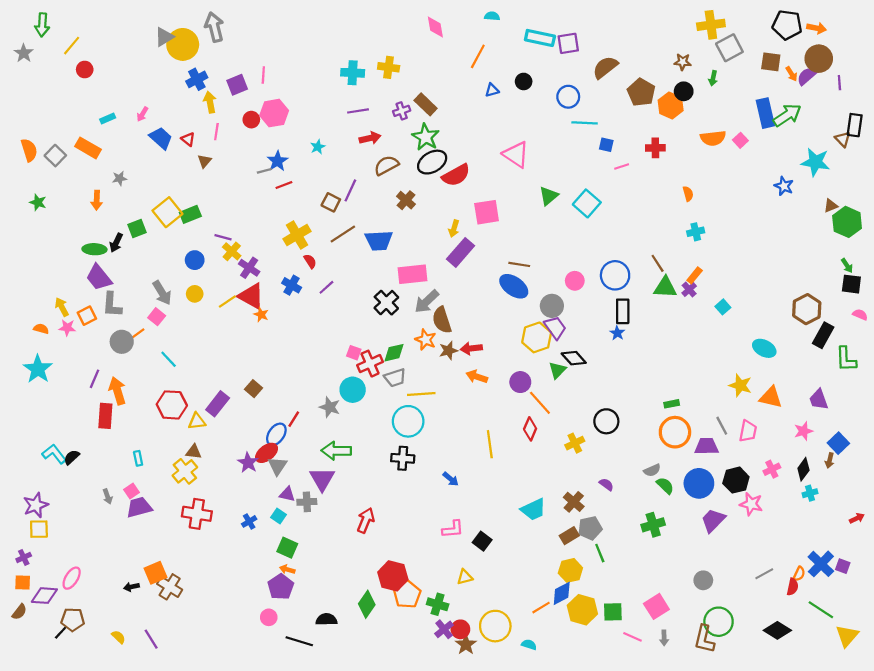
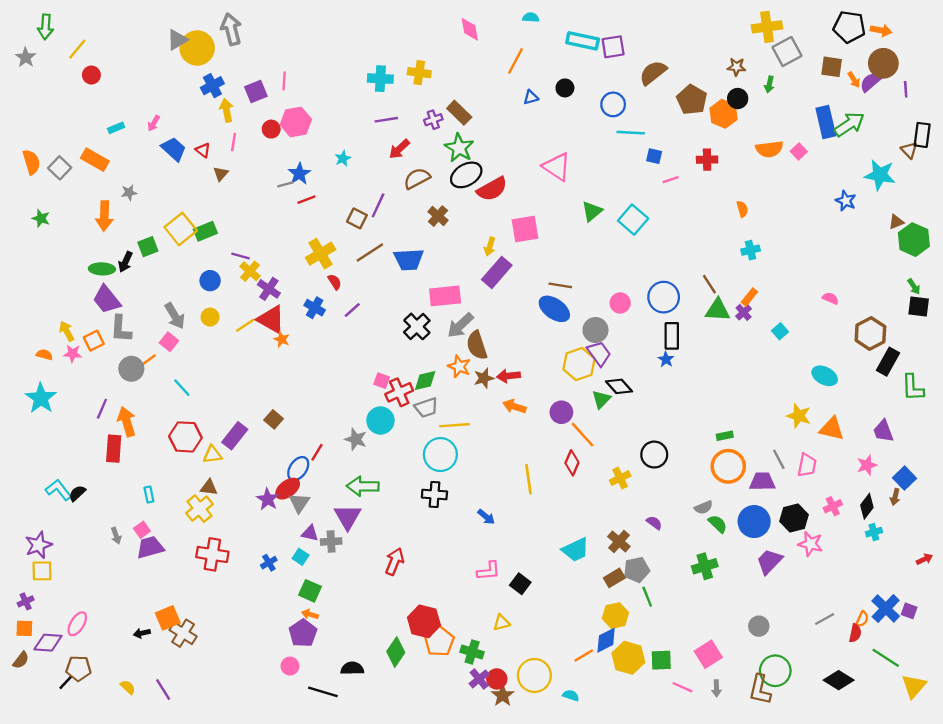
red arrow: (370, 138) -> (399, 149), turned 150
orange arrow: (97, 200) -> (104, 216), size x1.4
pink semicircle: (860, 315) -> (830, 298), moved

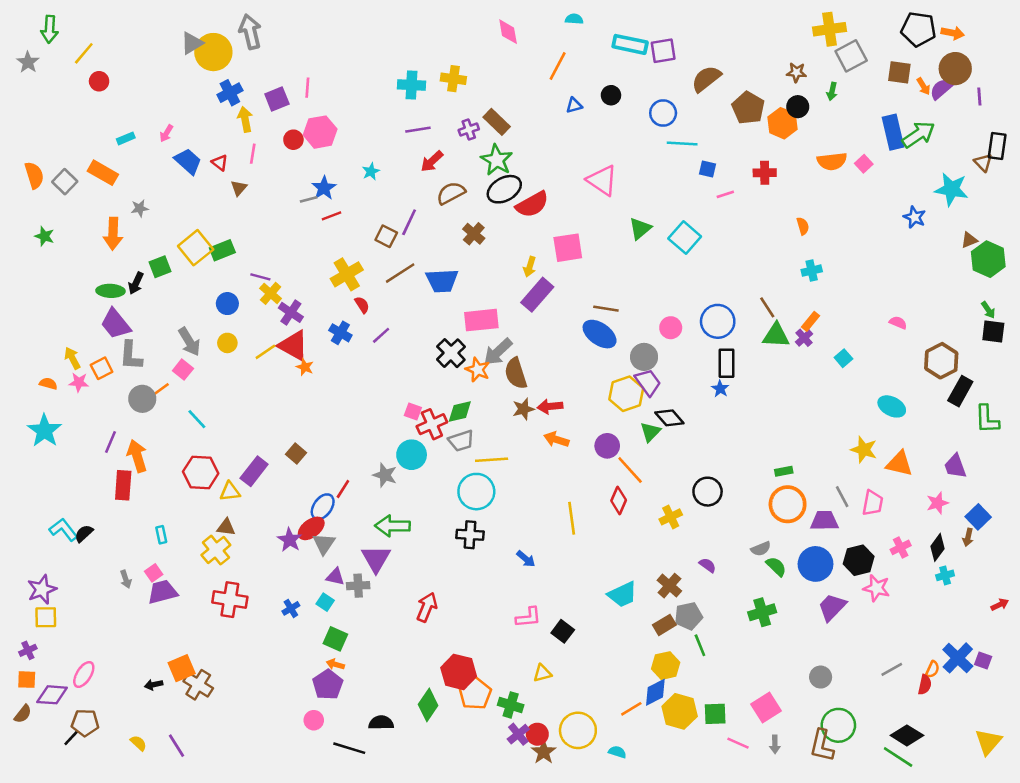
orange star: (459, 366) -> (478, 370), moved
green line: (886, 658) -> (898, 757), moved

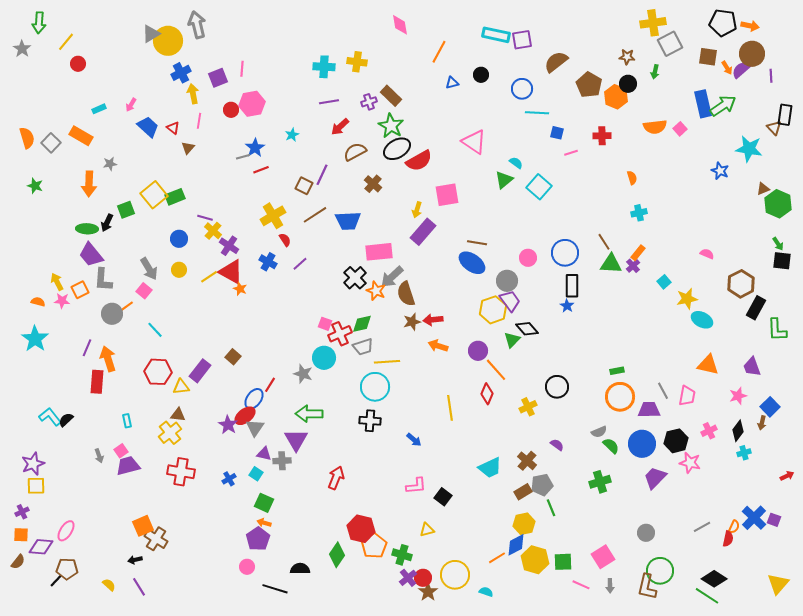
cyan semicircle: (574, 19) -> (516, 163), moved, turned 32
yellow star: (864, 450) -> (687, 299), moved, turned -30
black arrow: (154, 685) -> (135, 560), moved

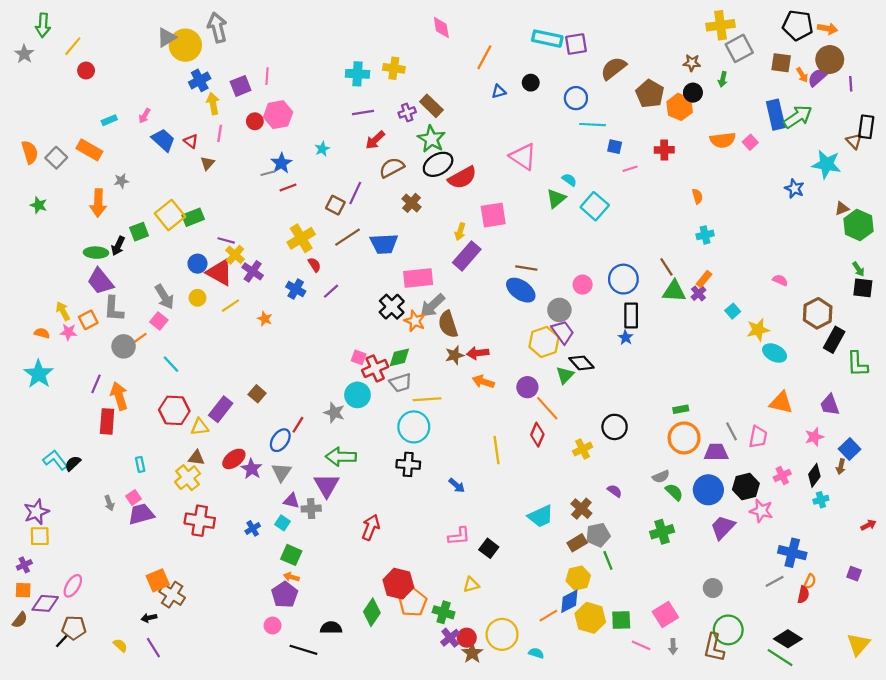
red triangle: (231, 272) -> (220, 272), moved
red ellipse: (245, 416) -> (234, 459), moved
blue cross: (754, 518) -> (792, 553), moved, turned -30

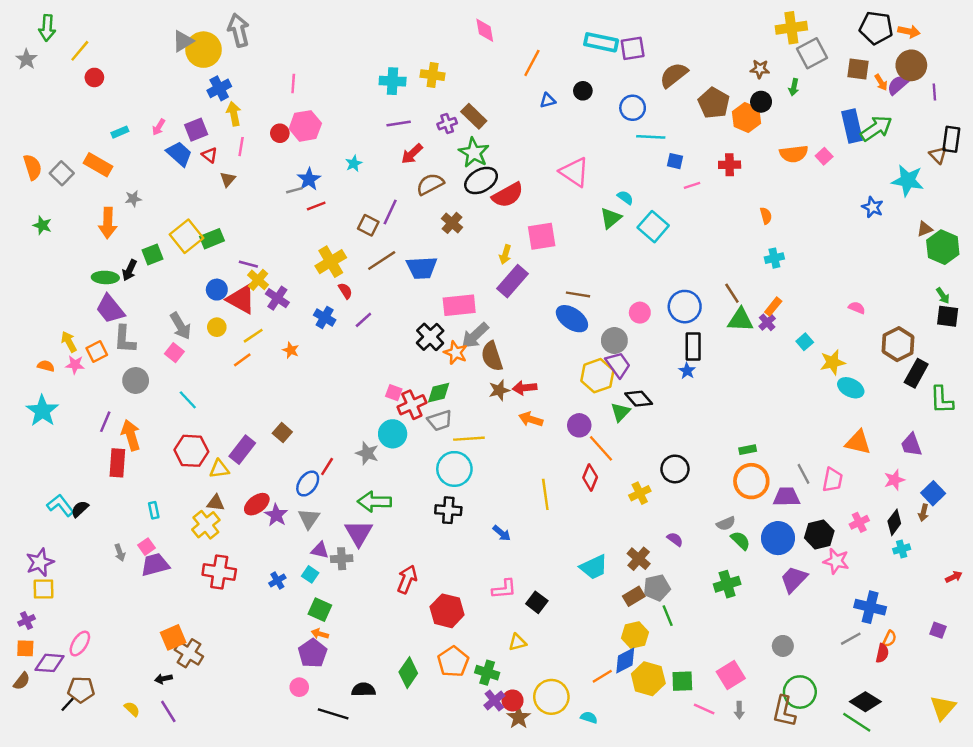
purple square: (241, 86) -> (196, 130), moved
orange line: (139, 339) -> (242, 360), moved
red hexagon: (398, 584) -> (447, 611), moved

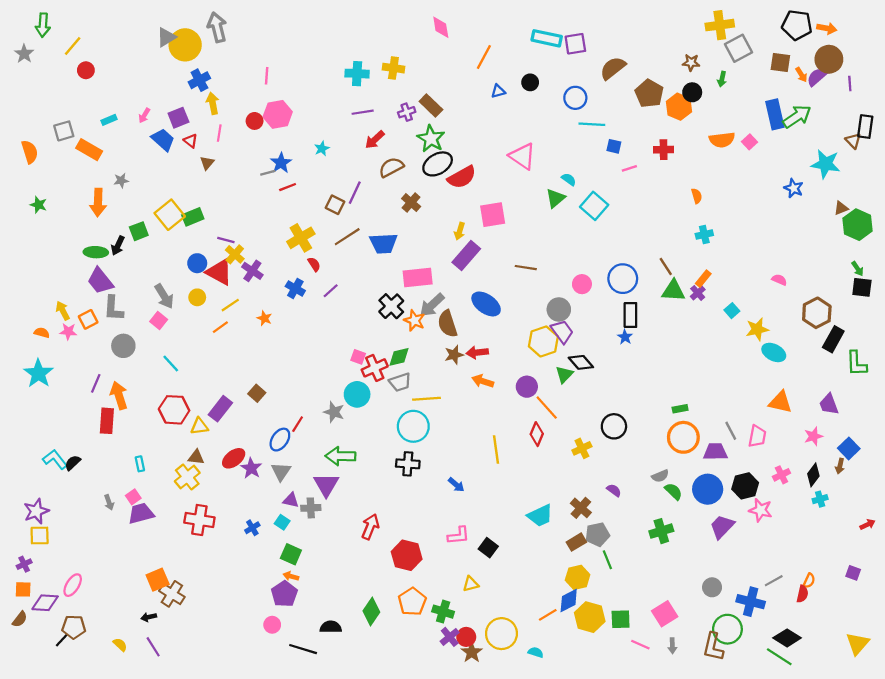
gray square: (62, 173) -> (64, 131), moved, turned 30
blue ellipse: (572, 319) -> (486, 304), moved
blue cross: (870, 607) -> (751, 602), moved

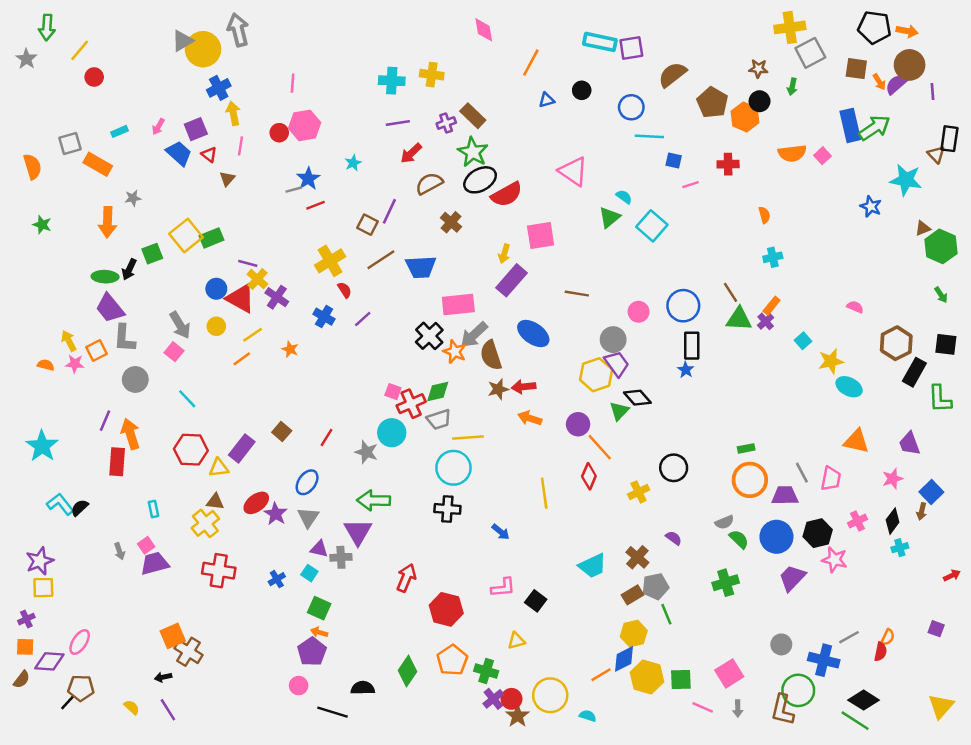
black square: (862, 287) -> (946, 344), moved
cyan star: (38, 373) -> (42, 446), moved
red line: (298, 424) -> (326, 438), moved

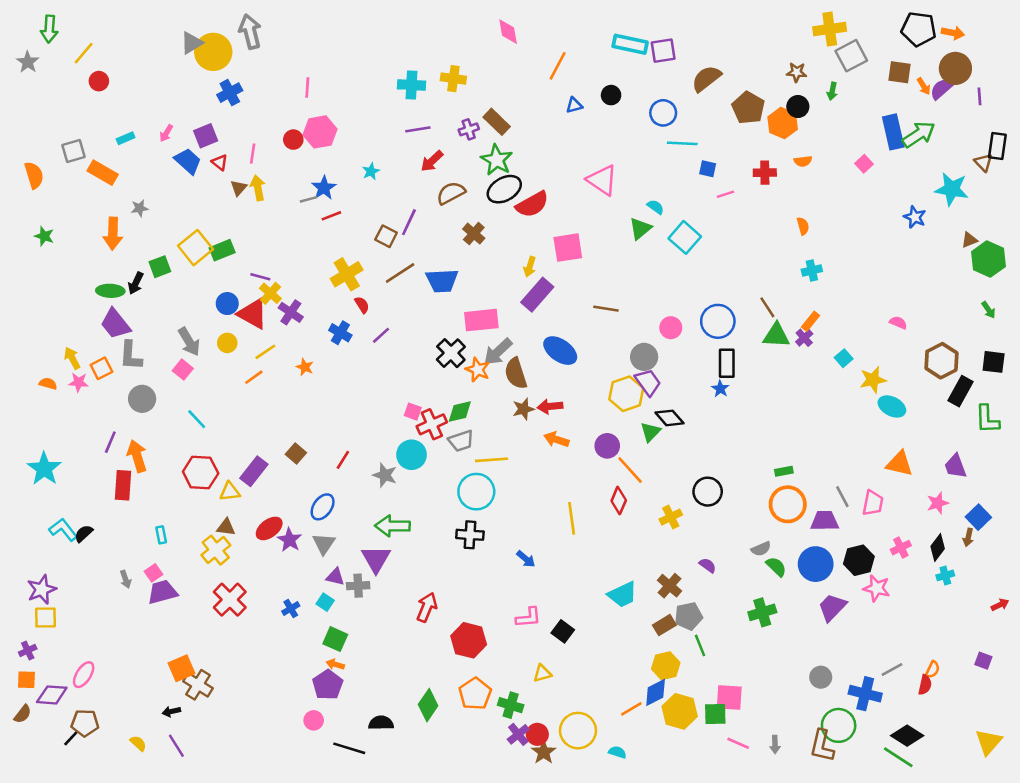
yellow arrow: (233, 113) -> (258, 188), moved
orange semicircle: (792, 153) -> (803, 161), moved, size x0.6
red cross: (219, 571) -> (230, 600), turned 36
pink square: (729, 673) -> (729, 697), moved, turned 36

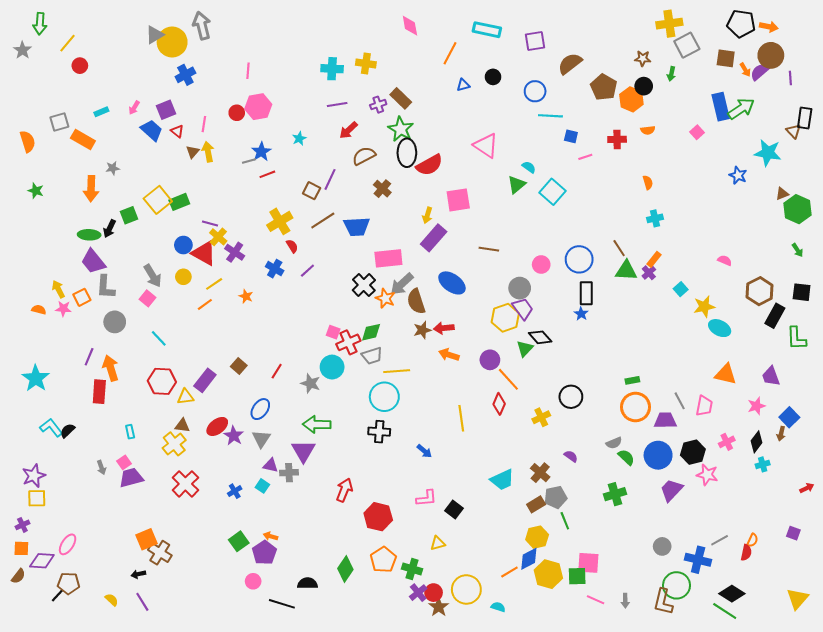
cyan rectangle: (630, 44) -> (487, 30), moved
black ellipse: (504, 189) -> (407, 153), turned -60
green square: (335, 639) -> (239, 541), moved, turned 30

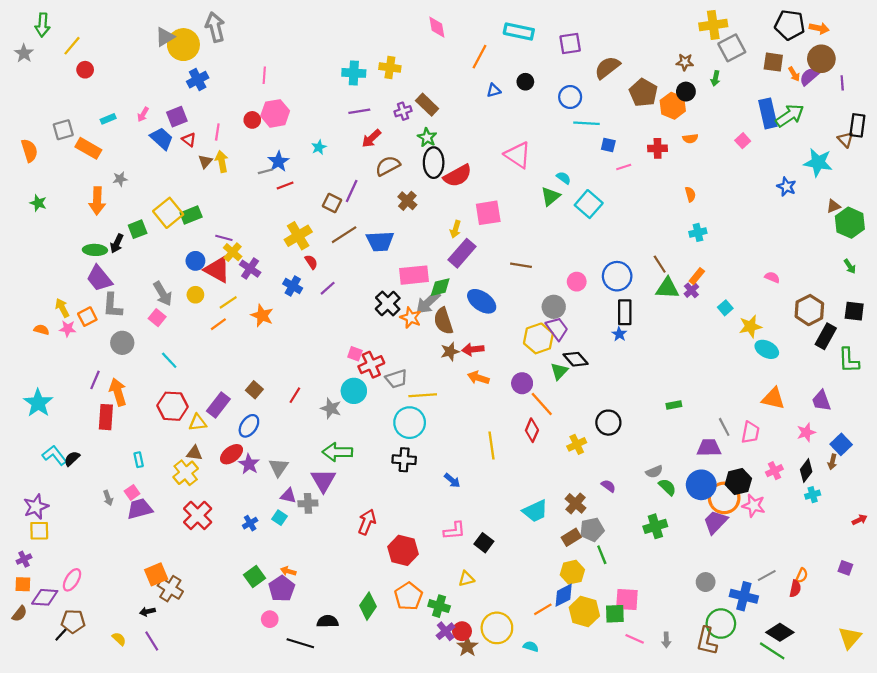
green star: (401, 129) -> (427, 137), size x0.7
orange star: (246, 296) -> (262, 315), size x1.5
green diamond: (371, 332) -> (440, 287), moved
orange circle: (636, 407) -> (724, 498), moved
blue ellipse: (260, 409) -> (249, 426), moved

